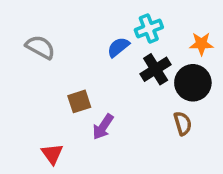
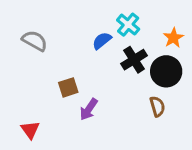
cyan cross: (149, 29) -> (128, 25), turned -30
orange star: (201, 44) -> (173, 38), turned -30
red triangle: (52, 154) -> (30, 130), moved

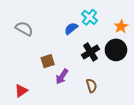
black cross: (134, 60) -> (90, 52), moved
brown semicircle: (157, 106) -> (91, 86), moved
red triangle: (30, 130) -> (21, 91), turned 32

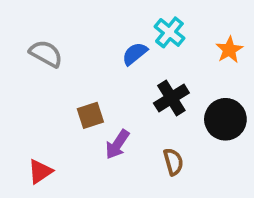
black circle: (116, 50) -> (225, 119), moved

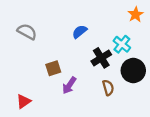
cyan cross: (169, 32) -> (122, 44), moved
orange star: (229, 50) -> (136, 14), moved
brown semicircle: (173, 162) -> (108, 88), moved

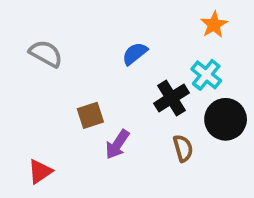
orange star: (136, 14) -> (214, 25), moved

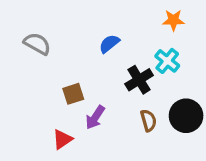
orange star: (214, 25) -> (173, 20), turned 30
black circle: (226, 119) -> (186, 116), moved
red triangle: (40, 171) -> (62, 139), moved

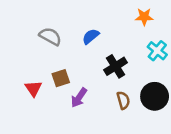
gray semicircle: (37, 44) -> (50, 36), moved
cyan cross: (167, 61) -> (157, 51), moved
red triangle: (62, 139) -> (33, 89), moved, turned -30

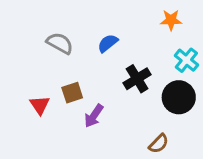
black circle: (155, 96) -> (179, 97), moved
brown semicircle: (123, 100) -> (159, 144), moved, turned 60

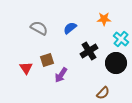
orange star: (171, 20) -> (104, 19), moved

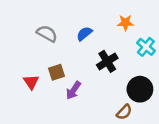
black circle: (116, 63) -> (140, 89), moved

